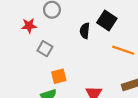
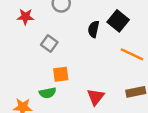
red star: (29, 26) -> (25, 17), moved

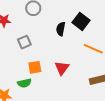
gray square: (49, 43) -> (24, 42), turned 32
red triangle: (96, 97) -> (62, 68), moved

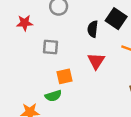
gray square: (24, 42) -> (50, 47), turned 32
red triangle: (62, 68) -> (96, 61), moved

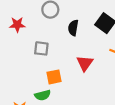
black semicircle: (93, 29) -> (73, 28), moved

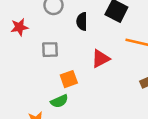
red triangle: (85, 63) -> (101, 59), turned 36

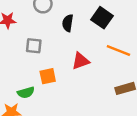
green semicircle: (59, 101) -> (26, 92), moved

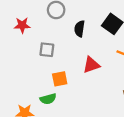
green semicircle: (26, 92) -> (48, 99), moved

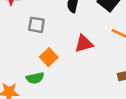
orange square: (60, 79) -> (49, 57), turned -35

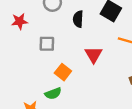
red triangle: (84, 44) -> (94, 55), turned -36

